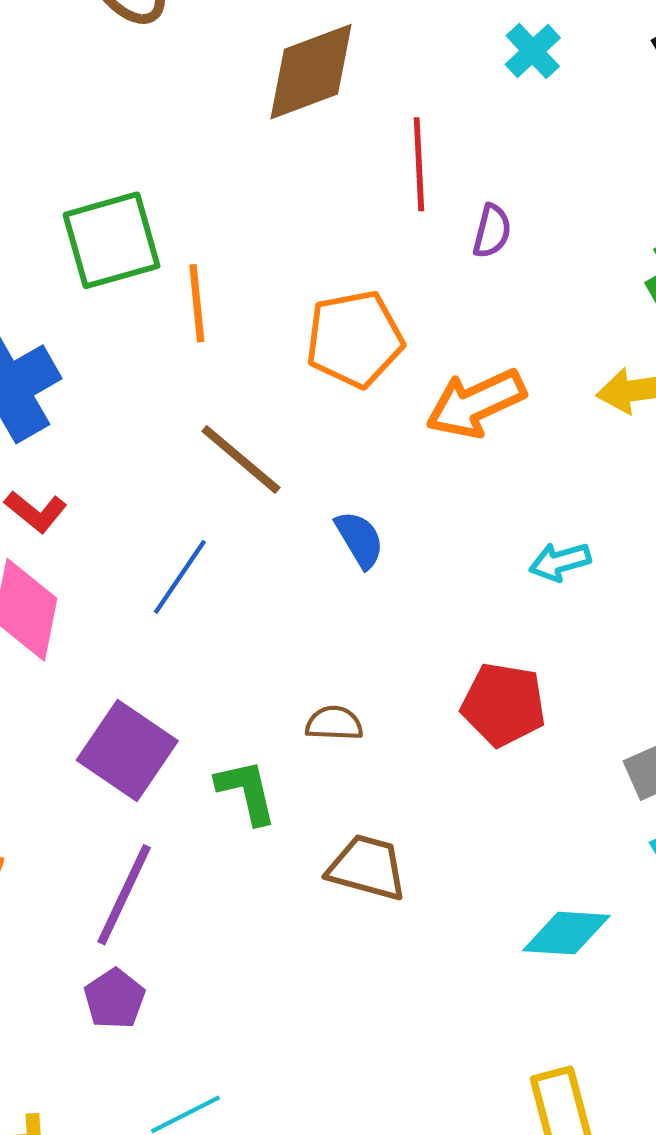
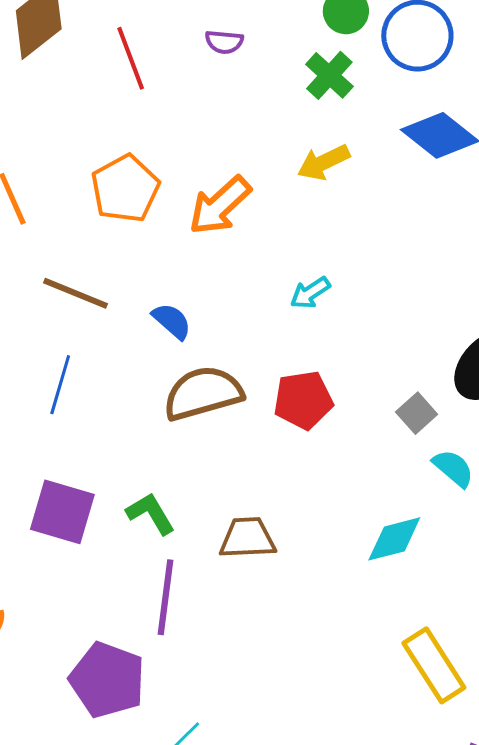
purple semicircle: (492, 231) -> (224, 42), moved, turned 99
brown semicircle: (334, 723) -> (203, 393), moved, size x2.0
purple line: (124, 895) -> (165, 597), moved
purple pentagon: (115, 999) -> (107, 680), size x1.8

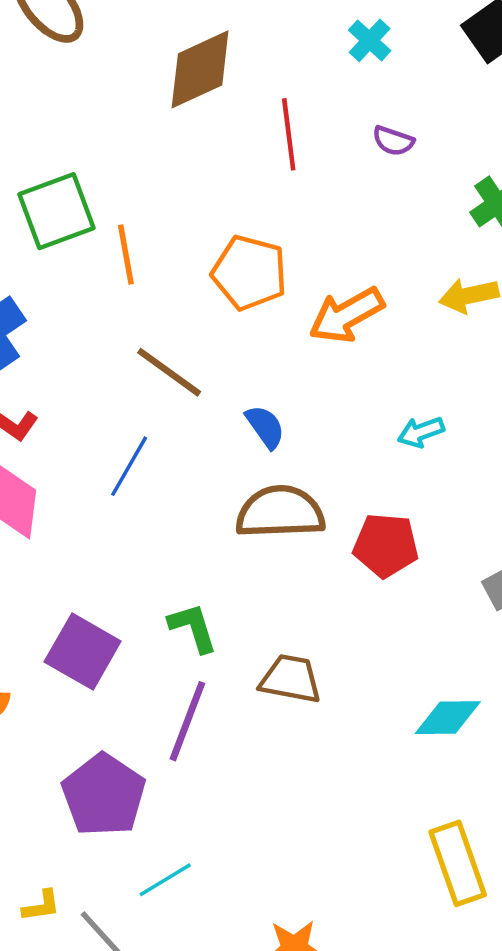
orange pentagon: (125, 189) -> (249, 273), turned 30
purple square: (62, 512) -> (83, 652), moved

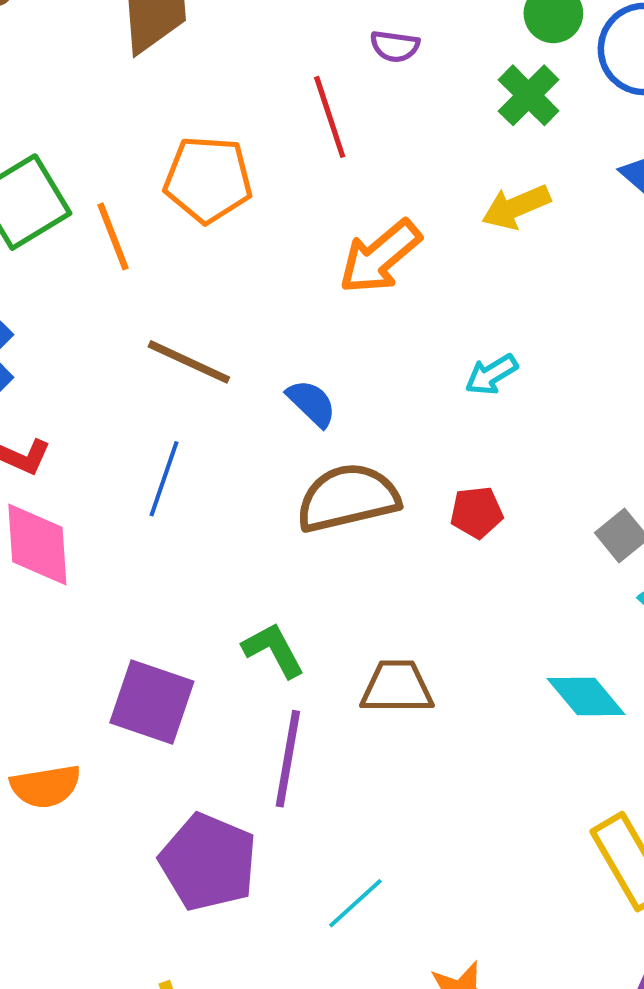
red line: (289, 134) -> (330, 117), moved
orange pentagon: (249, 273) -> (208, 179), moved
red pentagon: (386, 545) -> (477, 512), size x0.7
cyan diamond: (448, 718) -> (586, 696), turned 62
cyan line: (165, 880) -> (355, 903), moved

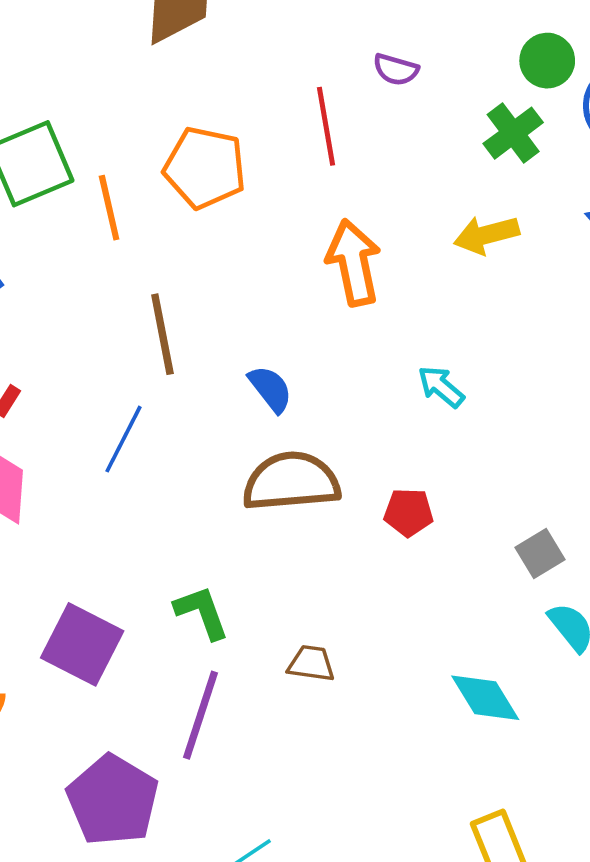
orange arrow: (380, 257) -> (354, 263), turned 110
brown line: (189, 362) -> (162, 334), turned 46
cyan arrow: (491, 374) -> (441, 387), turned 63
brown trapezoid: (397, 687) -> (311, 664), size x0.7

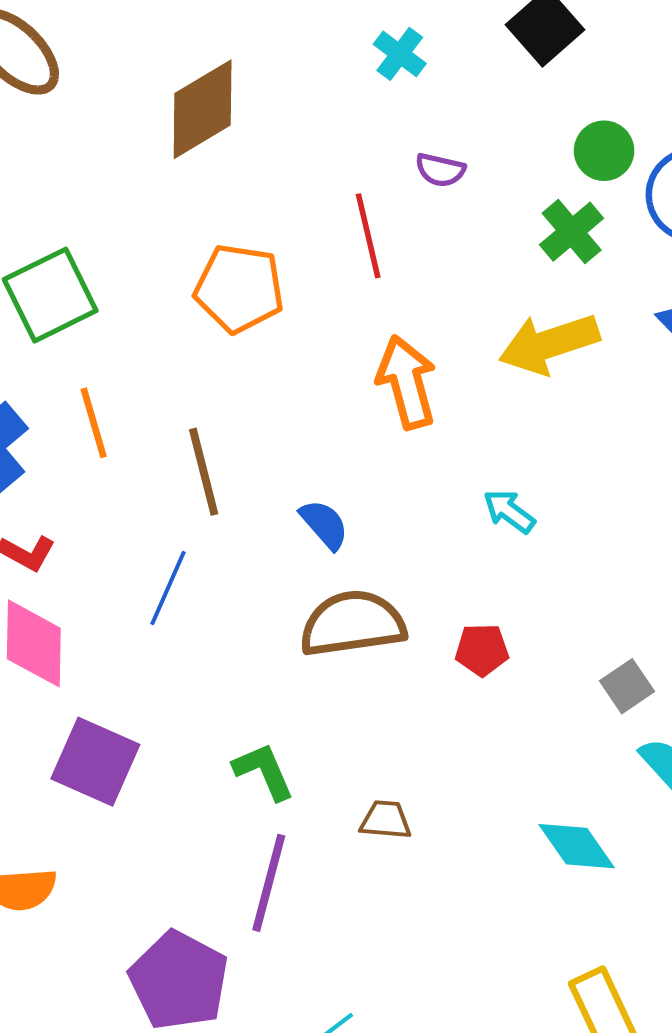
orange line: (109, 208) -> (94, 423), moved
yellow arrow: (486, 235) -> (549, 344), size x1.4
purple square: (82, 644) -> (95, 762), moved

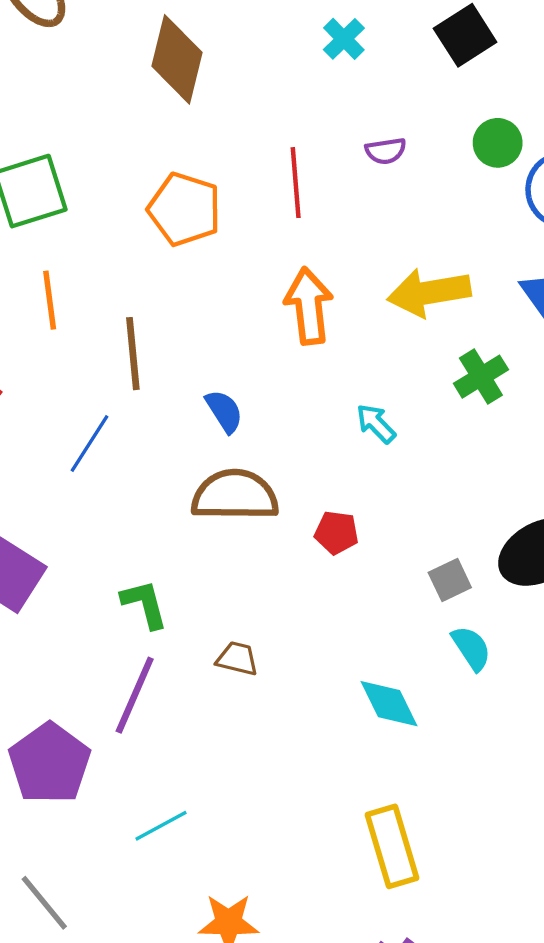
brown diamond: (203, 109) -> (177, 59), turned -54
purple semicircle: (440, 170) -> (386, 151), moved, turned -30
green cross: (572, 232) -> (481, 377), moved

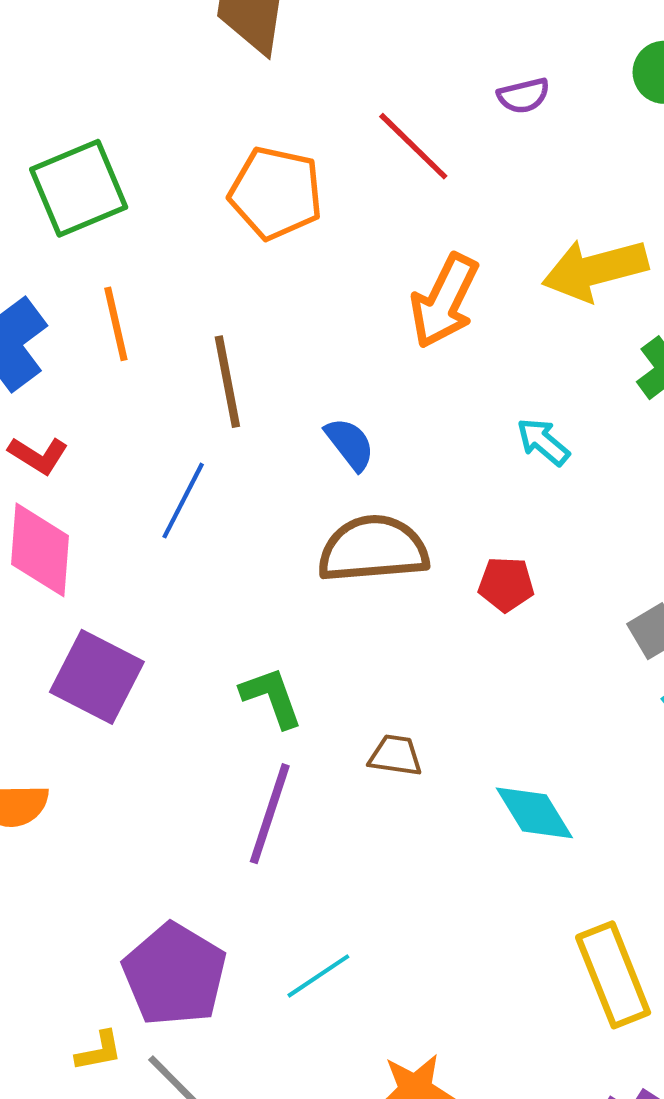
red line: (296, 183) -> (413, 146), turned -36
orange arrow: (309, 306) -> (444, 301), turned -142
cyan diamond: (389, 704) -> (534, 813), moved
purple pentagon: (50, 763) -> (175, 974), moved

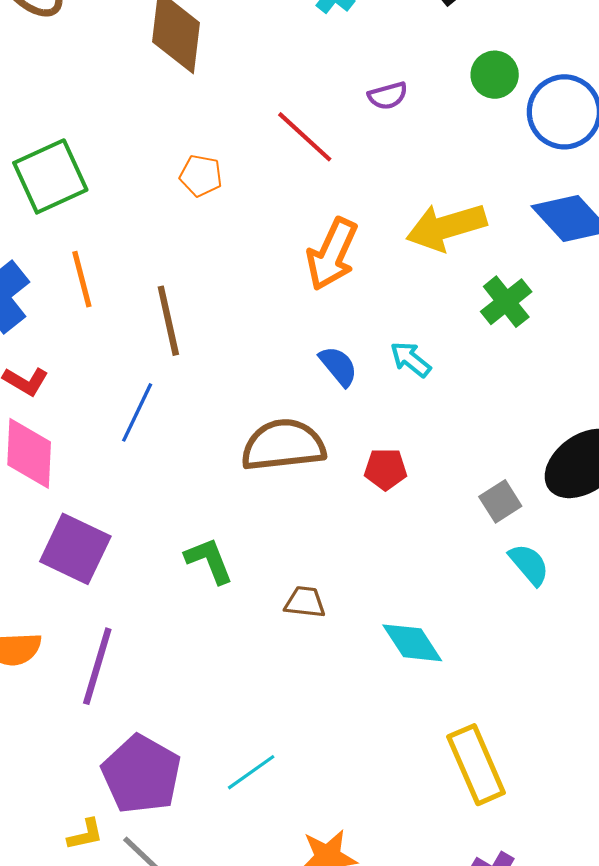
orange pentagon: (276, 193) -> (201, 176), size x0.6
blue semicircle: (350, 444) -> (338, 366), moved
purple line: (270, 814) -> (97, 666), moved

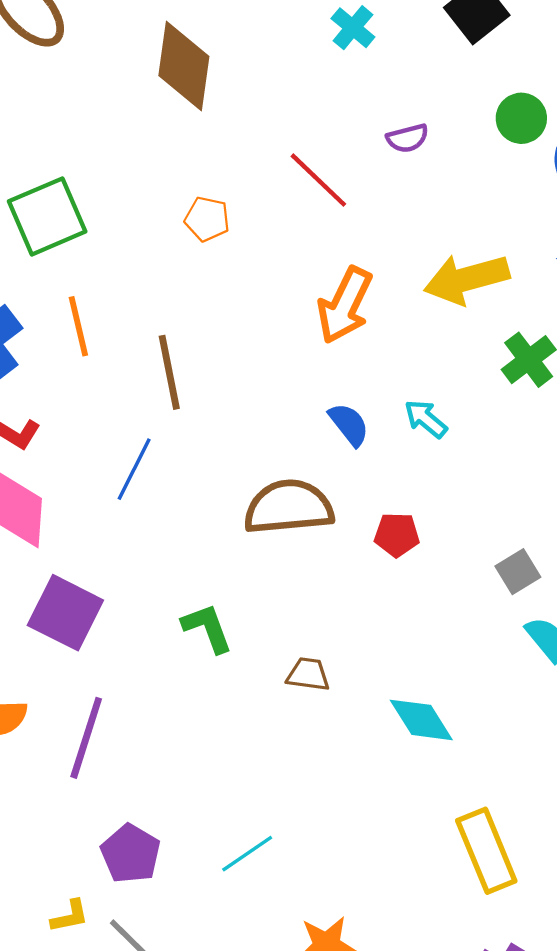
purple pentagon: (141, 774) -> (131, 854), size x0.7

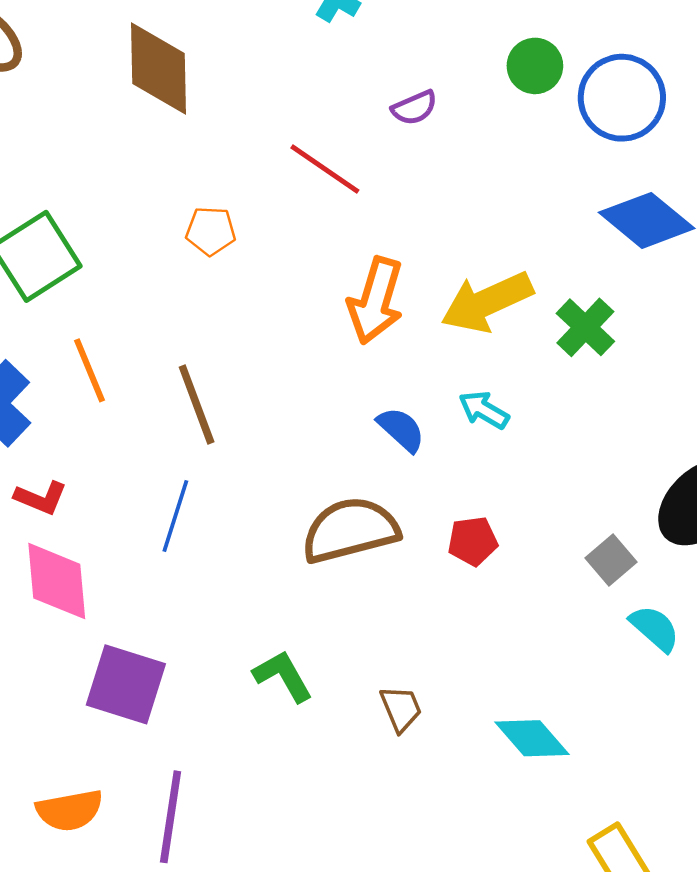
yellow arrow: (467, 279) -> (487, 302), moved
brown trapezoid: (308, 674) -> (401, 709), turned 69

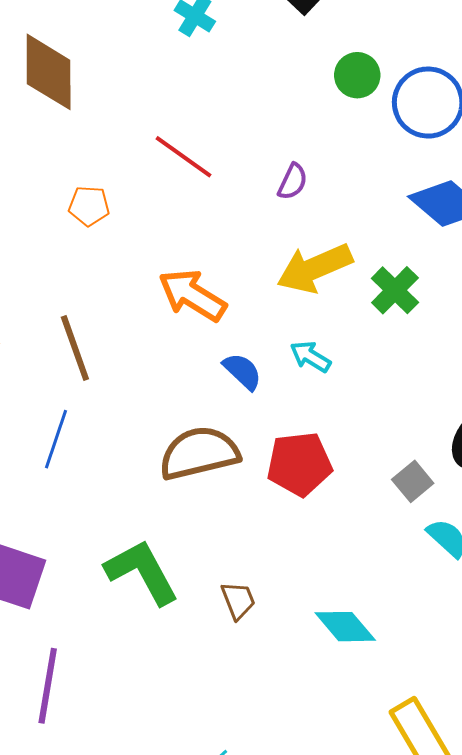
purple semicircle: (414, 108) -> (293, 182), moved, turned -42
orange arrow: (376, 301) -> (192, 295), moved, turned 104
red pentagon: (473, 541) -> (299, 464), size x1.6
green L-shape: (283, 676) -> (142, 572), size x1.5

